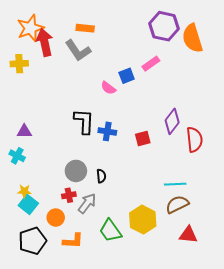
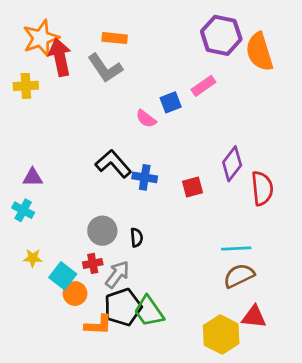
black L-shape: (84, 121) -> (113, 164), turned -44
cyan square: (28, 204) -> (63, 276), moved
yellow hexagon: (143, 220) -> (221, 334), moved
black pentagon: (32, 241) -> (123, 307), moved

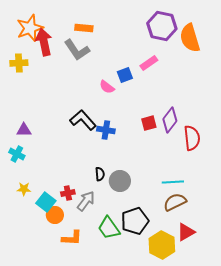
red square: (192, 187) -> (149, 123), moved
gray circle: (102, 231) -> (120, 181), moved
black pentagon: (123, 307) -> (135, 221), moved
red triangle: (254, 317) -> (186, 232), turned -36

